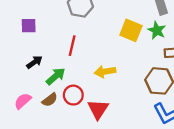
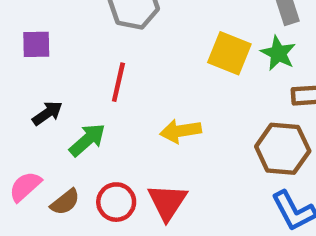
red circle: (73, 95) -> (116, 202), moved
brown semicircle: (50, 100) -> (65, 202), moved

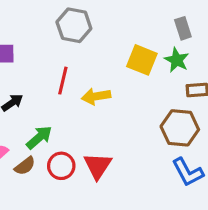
yellow arrow: (181, 131) -> (96, 96), moved
green arrow: (87, 140) -> (39, 137), moved

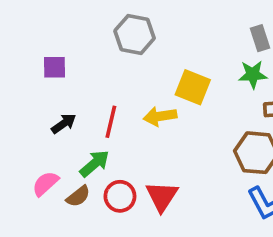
yellow square: (142, 60) -> (193, 87), moved
green star: (177, 60) -> (253, 74), turned -30
red line: (63, 81) -> (111, 122), moved

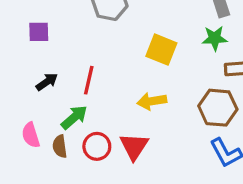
yellow arrow: (160, 116) -> (152, 101), moved
pink semicircle: (45, 184) -> (31, 135), turned -65
brown semicircle: (78, 196) -> (60, 146), turned 120

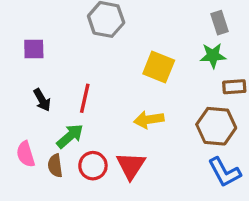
black arrow: (47, 82) -> (42, 100), turned 95

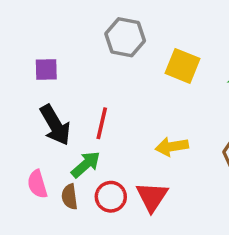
yellow square: (159, 67) -> (182, 66), moved
black arrow: (42, 100) -> (55, 125), size x1.6

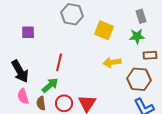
black arrow: (55, 125) -> (20, 71), moved
yellow arrow: (172, 147) -> (112, 62), moved

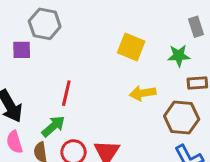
gray hexagon: (72, 14) -> (45, 24), moved
gray rectangle: (141, 16) -> (196, 27), moved

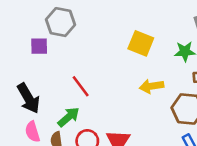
red line: (66, 93) -> (81, 86), turned -50

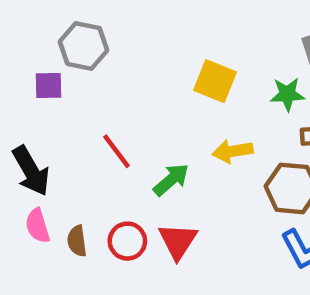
green arrow: (69, 117) -> (171, 180), moved

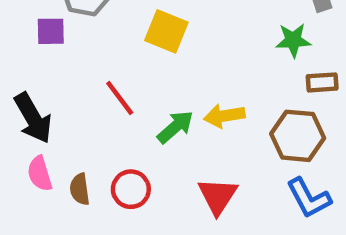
yellow square: (215, 81) -> (166, 31), moved
yellow arrow: (233, 151) -> (224, 116), moved
red triangle: (178, 241) -> (218, 196), moved

